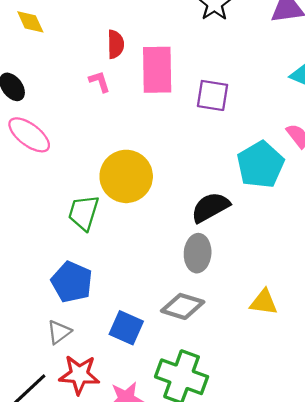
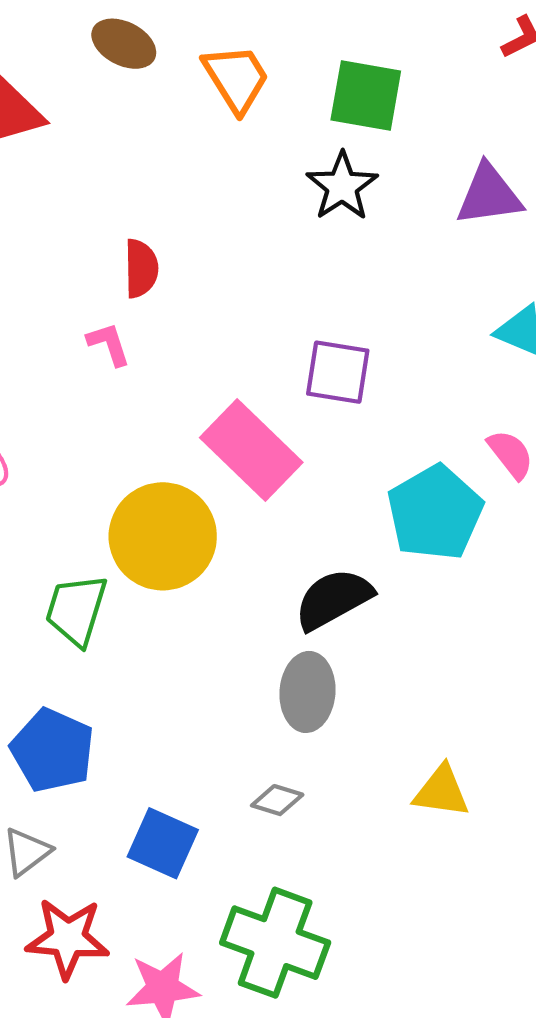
pink rectangle: (157, 70) -> (251, 450), moved, turned -45
gray diamond: (183, 306) -> (277, 800), size x0.6

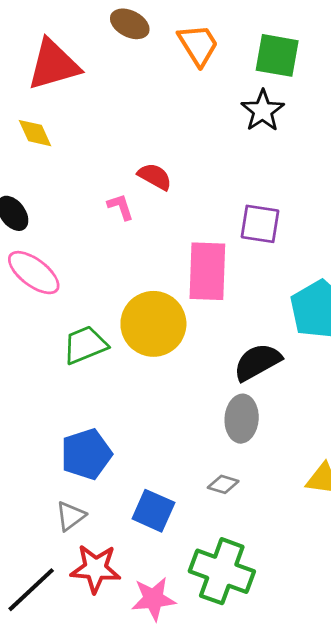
red semicircle: (141, 268) -> (155, 176), moved, turned -60
pink rectangle: (251, 450) -> (207, 271), turned 48
green trapezoid: (76, 610) -> (85, 345), moved, turned 51
blue pentagon: (52, 750) -> (86, 454), turned 30

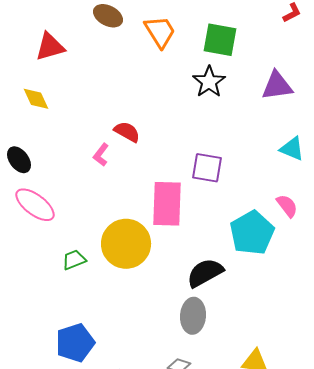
red triangle: (53, 65) -> (50, 47), size x0.7
pink L-shape: (121, 207) -> (101, 155), turned -125
green trapezoid: (85, 345) -> (74, 260), size x0.7

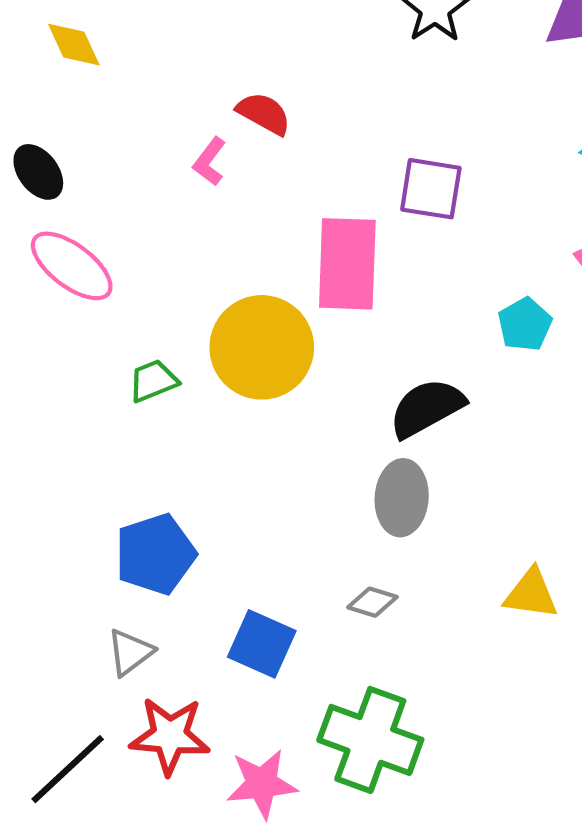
cyan pentagon: (252, 233) -> (525, 324), size x0.6

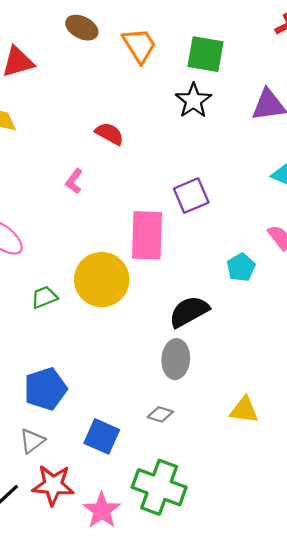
red semicircle: (264, 113) -> (109, 134), moved
purple square: (431, 189) -> (191, 196), turned -32
pink star: (262, 784) -> (102, 510), turned -30

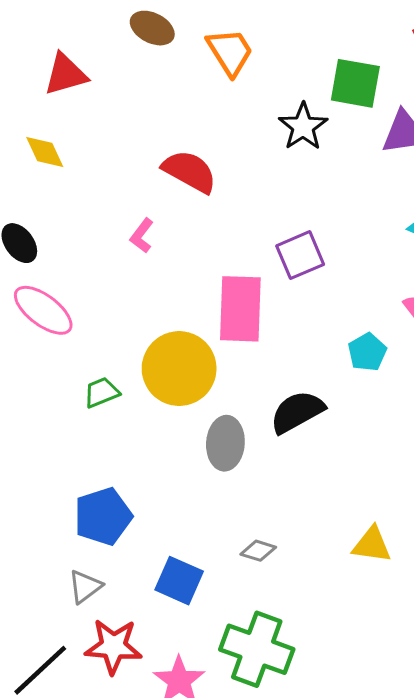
green square: (206, 54) -> (355, 83), moved
red semicircle: (109, 134) -> (190, 171), size x1.4
gray ellipse: (176, 359) -> (225, 443), moved

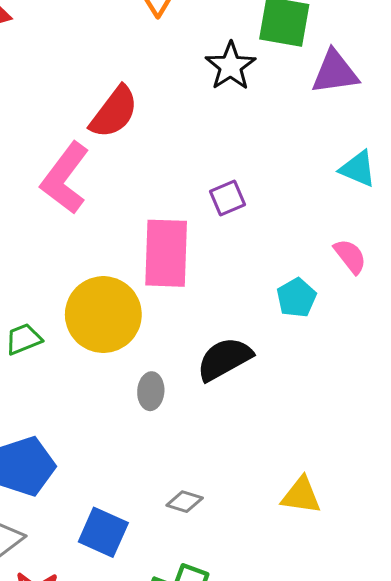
red semicircle: (190, 171) -> (114, 112), turned 98
pink L-shape: (142, 236) -> (65, 178), size x2.0
purple square: (300, 255) -> (227, 198), size x0.7
gray ellipse: (225, 443) -> (151, 391), size x0.7

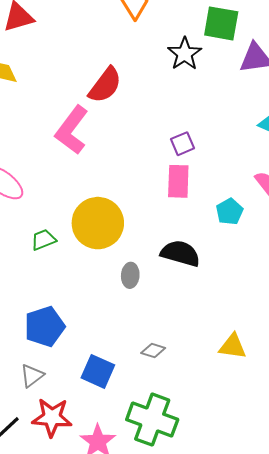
pink rectangle: (166, 253) -> (178, 181), moved, size x0.7
black semicircle: (224, 359) -> (180, 253), turned 45

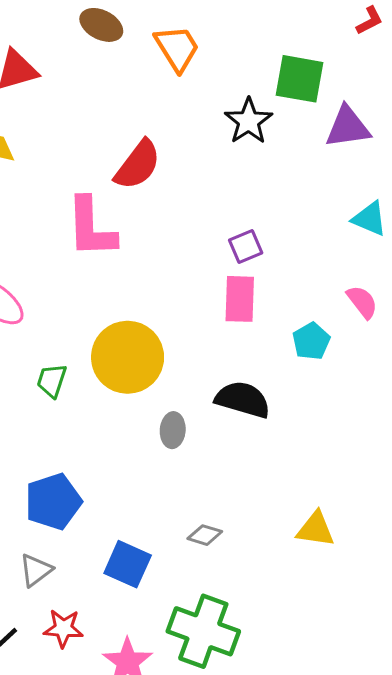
pink L-shape: (72, 130) -> (91, 228), turned -39
green trapezoid: (44, 240) -> (52, 381), turned -50
red star: (52, 417) -> (63, 628), size x0.7

